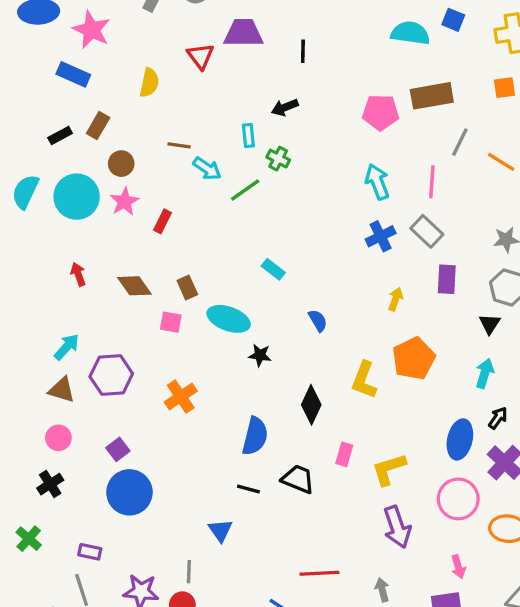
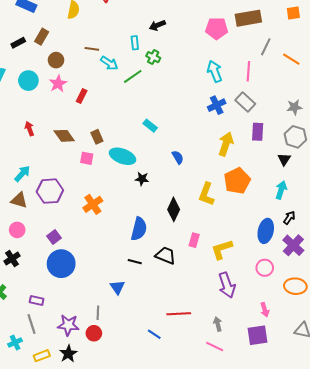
cyan circle: (77, 197) -> (28, 81), size x0.7
yellow arrow: (395, 299) -> (226, 144), size x1.6
pink circle: (458, 499) -> (265, 268), size x0.7

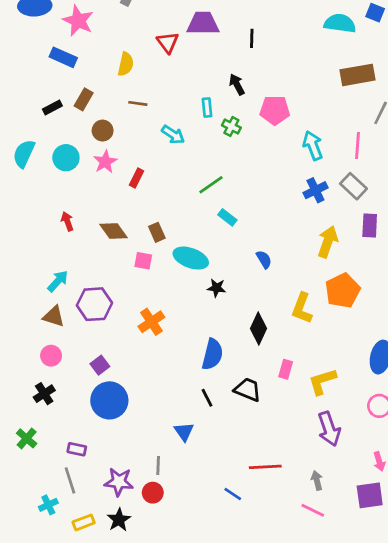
black arrow: (157, 25) -> (237, 84), turned 84
pink pentagon: (217, 28) -> (275, 110), moved
brown line: (92, 49) -> (138, 103), moved
green line: (133, 76) -> (211, 185), moved
black line: (135, 262) -> (207, 398), turned 48

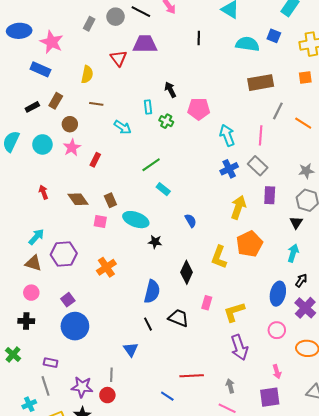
black line: (252, 38) -> (199, 38), moved
black cross: (44, 394) -> (26, 321), turned 35

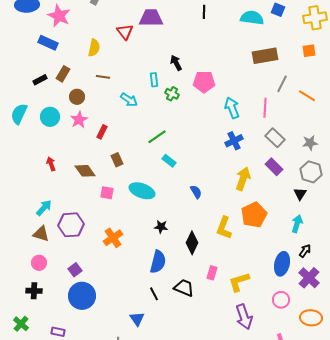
gray rectangle: (258, 166) -> (275, 138), moved
purple rectangle: (270, 195) -> (274, 167), turned -48
brown rectangle: (110, 200) -> (117, 160), moved
black star: (155, 242) -> (161, 227), moved

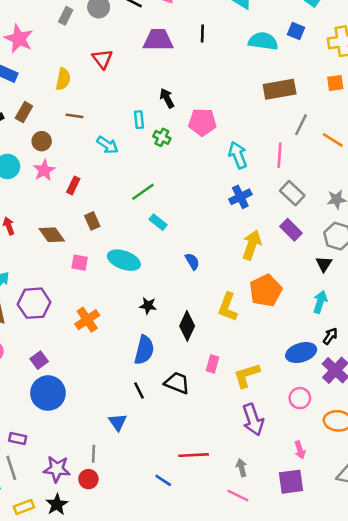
purple trapezoid: (151, 18) -> (158, 40), moved
blue ellipse: (282, 264) -> (301, 353), turned 60

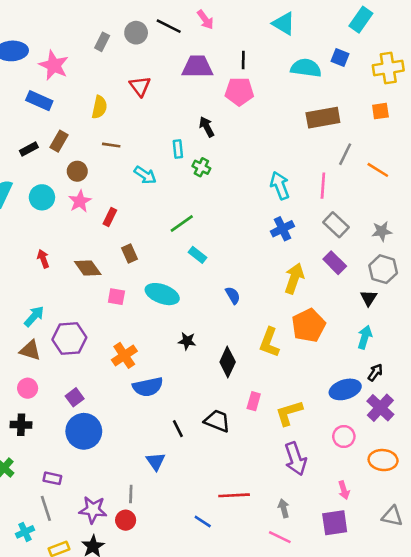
pink pentagon: (202, 122) -> (239, 91), moved
blue semicircle: (144, 350) -> (148, 387), moved, turned 64

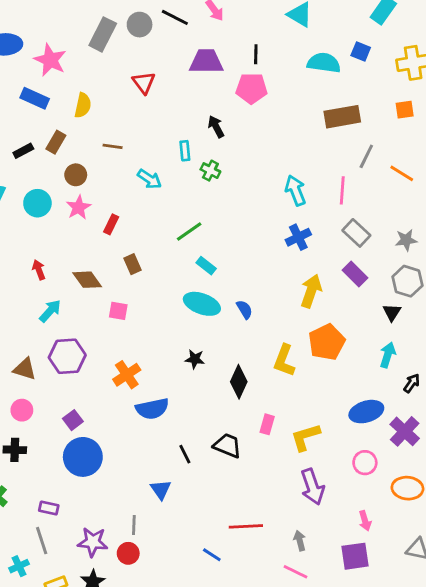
gray rectangle: (102, 42) -> (103, 34), size x1.6
yellow semicircle: (99, 107) -> (83, 105), moved
cyan ellipse: (162, 294) -> (202, 304), moved
cyan arrow: (34, 316) -> (50, 311), moved
black arrow: (375, 372) -> (412, 383), moved

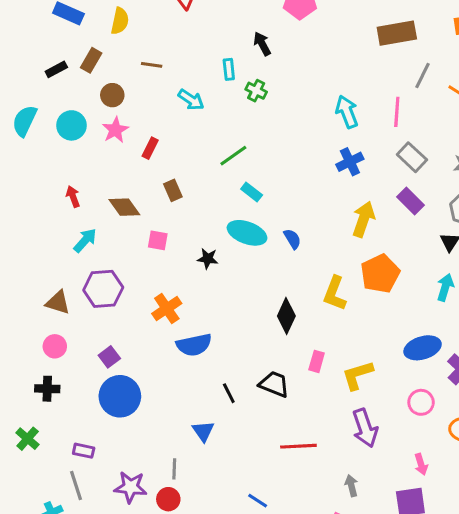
black star: (195, 359) -> (208, 259), moved
red line: (246, 526) -> (298, 446), moved

